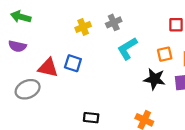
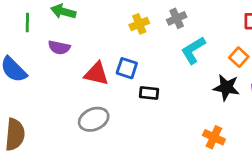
orange square: (165, 54) -> (239, 57), turned -35
gray ellipse: (28, 89) -> (94, 119), moved
black rectangle: (91, 118) -> (149, 93), moved

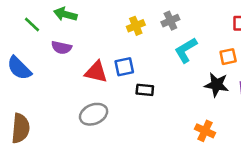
green line: (27, 23) -> (32, 24), turned -48
orange square: (239, 57) -> (228, 57), turned 36
blue square: (127, 68) -> (124, 67), turned -30

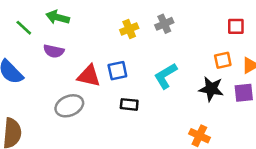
cyan L-shape: (186, 50) -> (166, 76), moved
black rectangle: (145, 90) -> (129, 104), moved
gray ellipse: (94, 114) -> (69, 106), moved

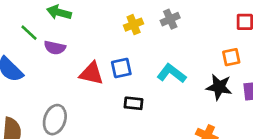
green line: (24, 28) -> (29, 33), moved
cyan L-shape: (166, 76) -> (172, 73), turned 68
gray ellipse: (69, 106) -> (55, 120), moved, turned -48

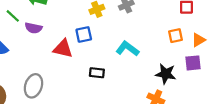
blue square: (121, 68) -> (84, 34), moved
black star: (219, 87) -> (166, 74), moved

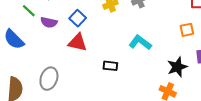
blue square: (84, 34) -> (78, 18), moved, turned -35
black star: (166, 74) -> (177, 67), turned -30

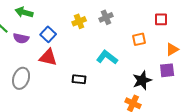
orange square: (187, 30) -> (139, 39), moved
gray ellipse: (49, 79) -> (21, 78), moved

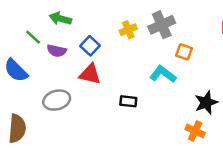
gray cross: (106, 17) -> (162, 25), size x1.5
orange square: (139, 39) -> (184, 52), moved, turned 32
gray ellipse: (21, 78) -> (57, 100), turned 55

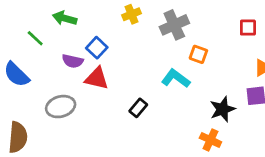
yellow cross: (128, 30) -> (132, 14), moved
purple semicircle: (57, 51) -> (73, 61), moved
black rectangle: (128, 101) -> (138, 108), turned -56

